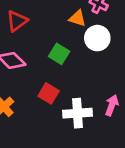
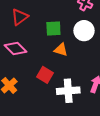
orange triangle: (78, 18) -> (61, 50), moved
green square: (59, 54) -> (53, 29), moved, turned -35

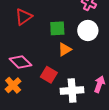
pink diamond: (15, 49) -> (20, 62), moved
orange triangle: (61, 50) -> (65, 49), turned -48

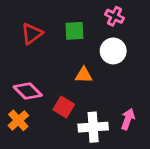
green square: (57, 28) -> (74, 31), moved
orange triangle: (65, 49) -> (84, 75), turned 32

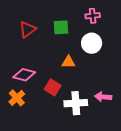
pink cross: (115, 16) -> (93, 16), turned -32
pink diamond: (28, 91) -> (24, 75), turned -30
pink arrow: (128, 119) -> (103, 97), turned -105

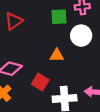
green square: (61, 27) -> (59, 17), moved

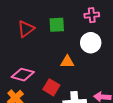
green square: (59, 17) -> (57, 25), moved

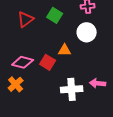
green square: (57, 25) -> (55, 15), turned 35
red square: (51, 87) -> (48, 62), moved

